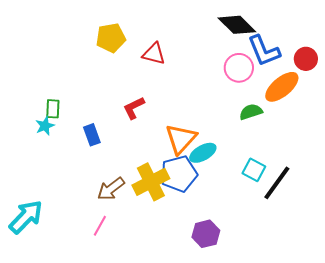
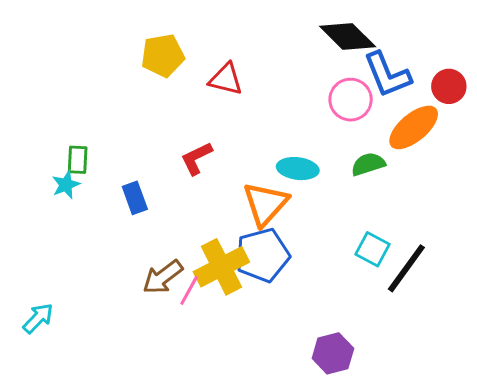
cyan ellipse: (203, 153) -> (298, 169), moved, turned 36
cyan arrow: (26, 217) -> (38, 318), size x0.6
pink line: (100, 226) -> (189, 290), moved
purple hexagon: (206, 234) -> (333, 353), moved

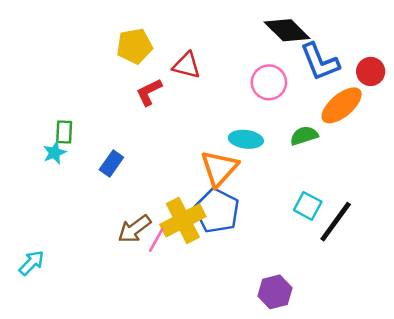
pink circle: (351, 100) -> (269, 82), moved
red L-shape: (196, 158) -> (149, 92), moved
blue rectangle: (135, 198) -> (111, 164), turned 55
blue pentagon: (263, 255) -> (217, 211), turned -30

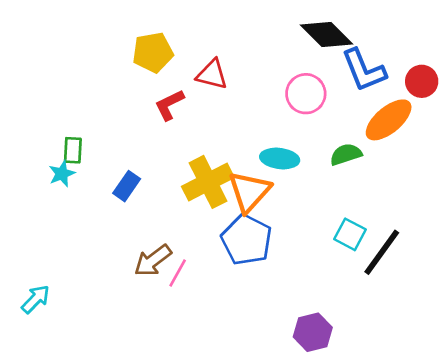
yellow cross: (183, 220) -> (208, 182), moved

